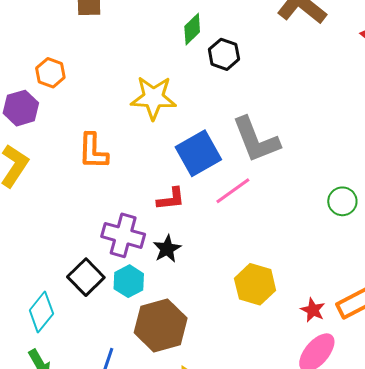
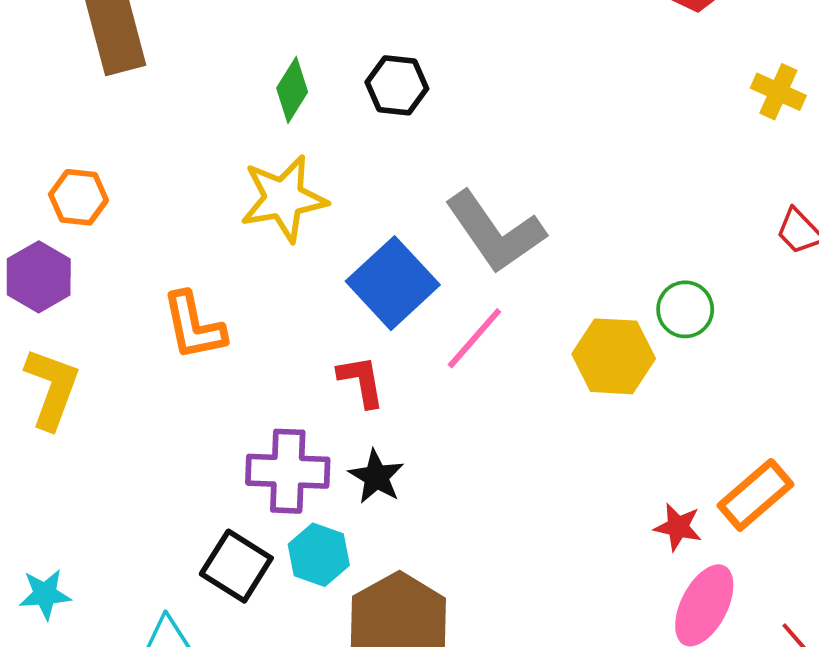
green diamond: (192, 29) -> (292, 90), moved
red L-shape: (171, 199) -> (361, 381), turned -80
yellow hexagon: (255, 284) -> (614, 356), moved

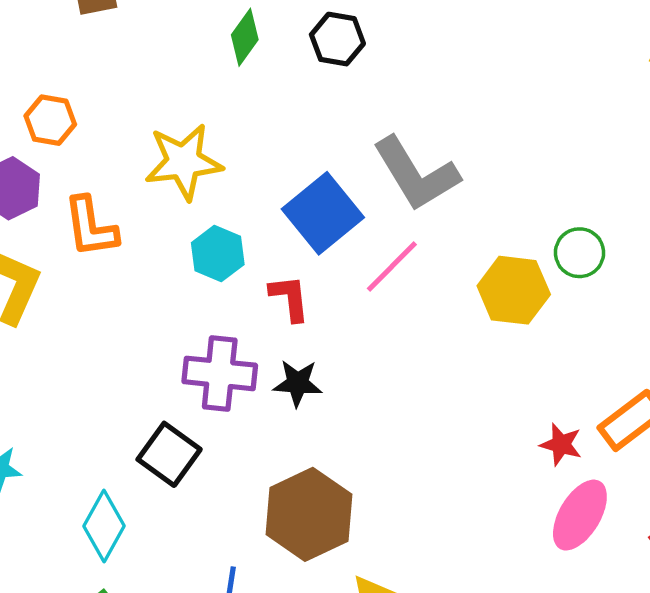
yellow star: (284, 199) -> (184, 162), moved
orange L-shape: (194, 326) -> (91, 227), moved
black star: (376, 477) -> (298, 383), turned -30
cyan hexagon: (319, 555) -> (218, 254), moved

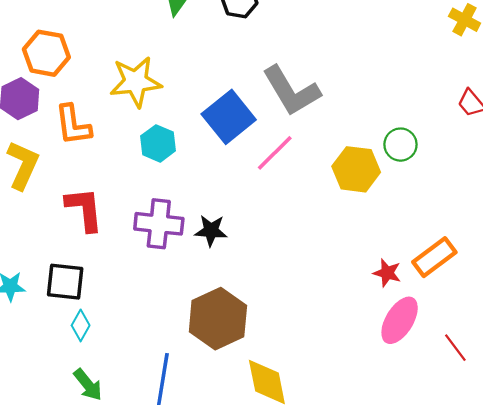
orange hexagon: (50, 120) -> (46, 53), size x1.4
red L-shape: (290, 298) -> (84, 209), moved, size x1.4
black square: (169, 454) -> (65, 282), moved, turned -30
cyan diamond: (104, 526) -> (81, 325), size x0.7

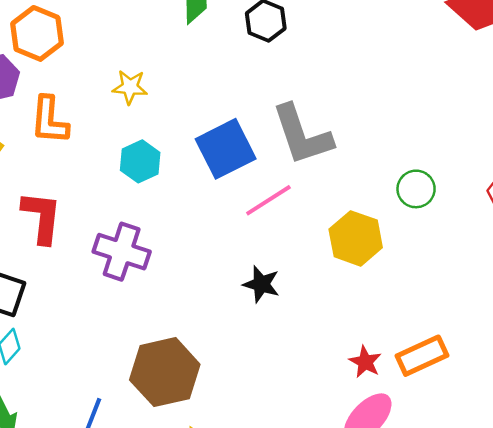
yellow star: (136, 82) -> (130, 87), size x0.6
green circle: (400, 145) -> (416, 189), moved
black star: (211, 231) -> (261, 284), moved

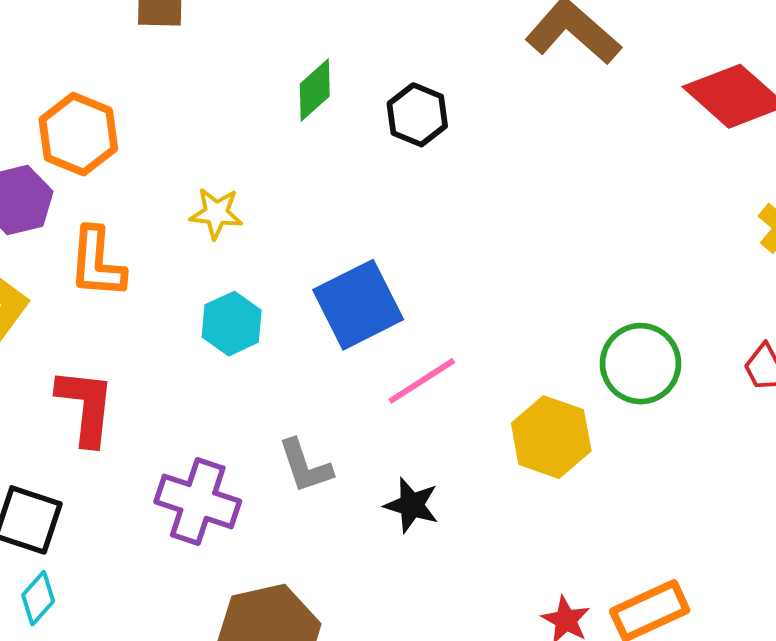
gray L-shape: (302, 135) -> (305, 466), moved, size x0.6
green circle: (416, 189) -> (641, 364), size x1.4
purple cross: (122, 252) -> (198, 501), moved

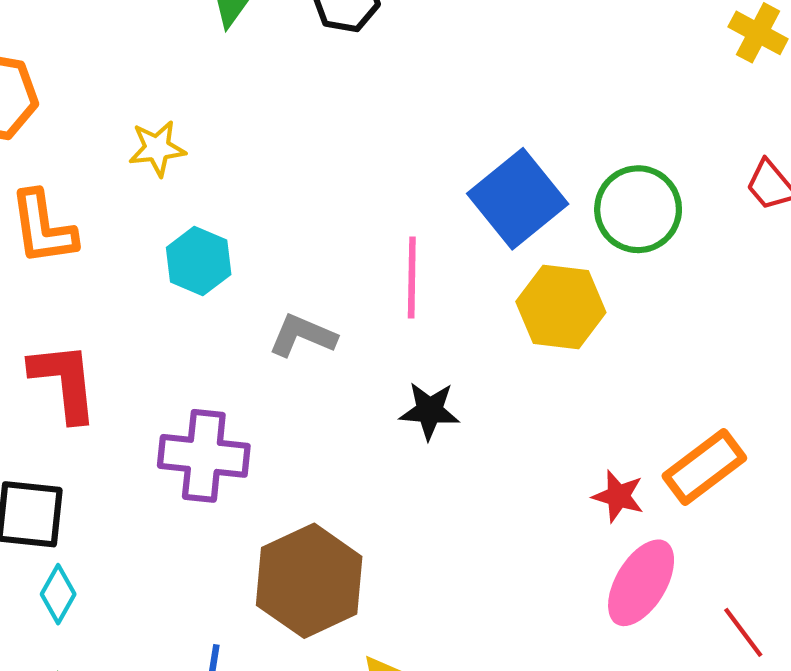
blue square: (358, 305) -> (518, 199), moved
pink line: (422, 381) -> (412, 278), turned -44
gray L-shape: (305, 466) -> (303, 336), moved, turned 144

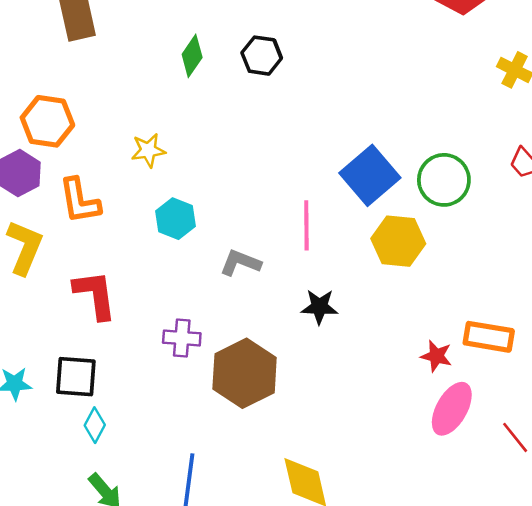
purple cross: (204, 456) -> (182, 338), size x0.7
orange rectangle: (704, 467) -> (489, 337), turned 48
brown hexagon: (309, 581) -> (245, 373), moved

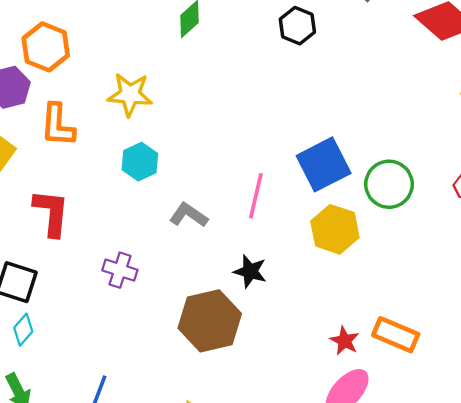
black hexagon: (262, 56) -> (297, 26), moved
yellow star: (148, 150) -> (130, 94), size x1.4
brown hexagon: (245, 373) -> (210, 321), moved

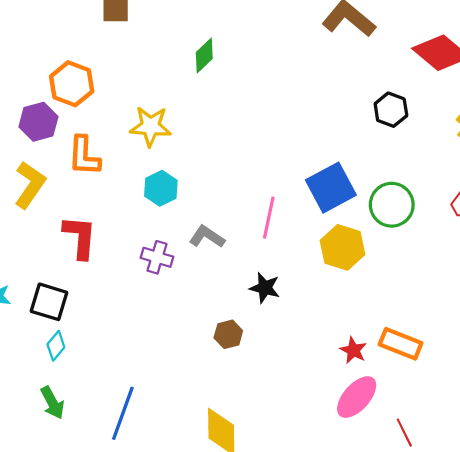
black hexagon: (297, 26) -> (391, 110), moved
purple cross: (120, 270) -> (157, 257), moved
brown hexagon: (210, 321) -> (228, 334), size x0.5

